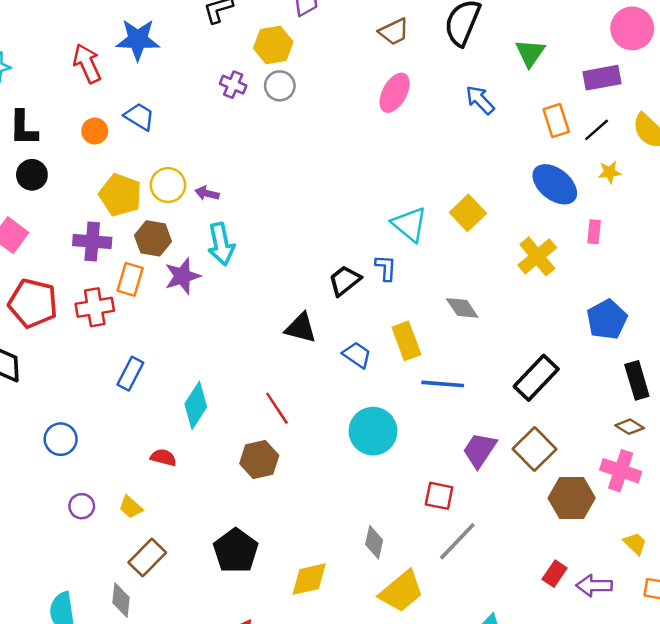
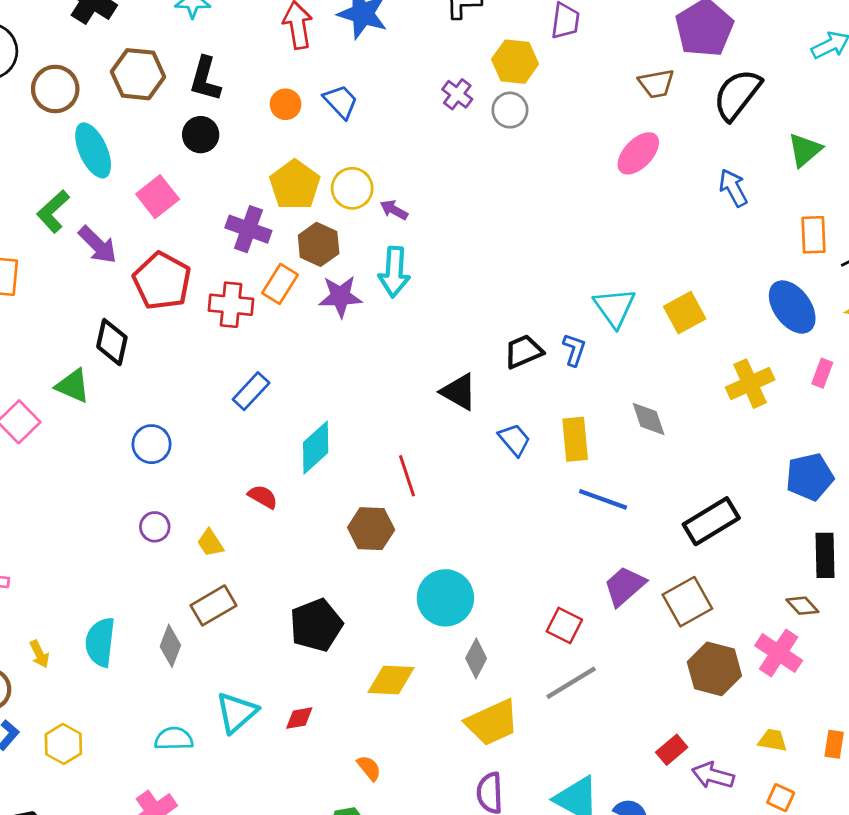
cyan circle: (373, 431) -> (445, 598), moved
yellow trapezoid: (635, 543) -> (773, 740), turned -50

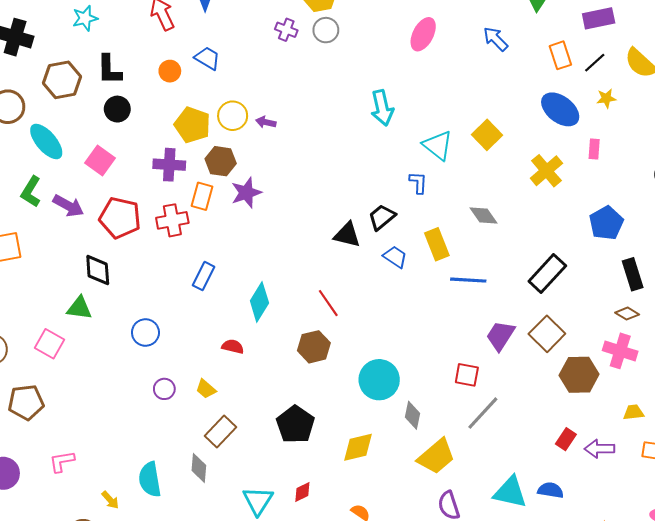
cyan arrow: (394, 272) -> (382, 108), moved
black trapezoid: (523, 351) -> (382, 217), moved

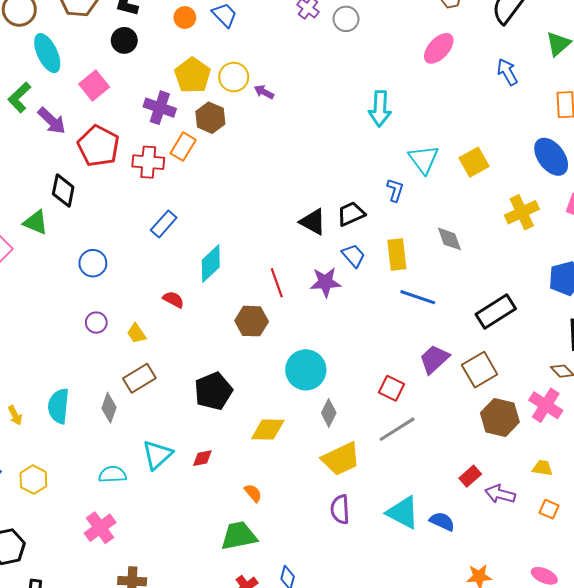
purple star: (246, 193) -> (325, 282), moved

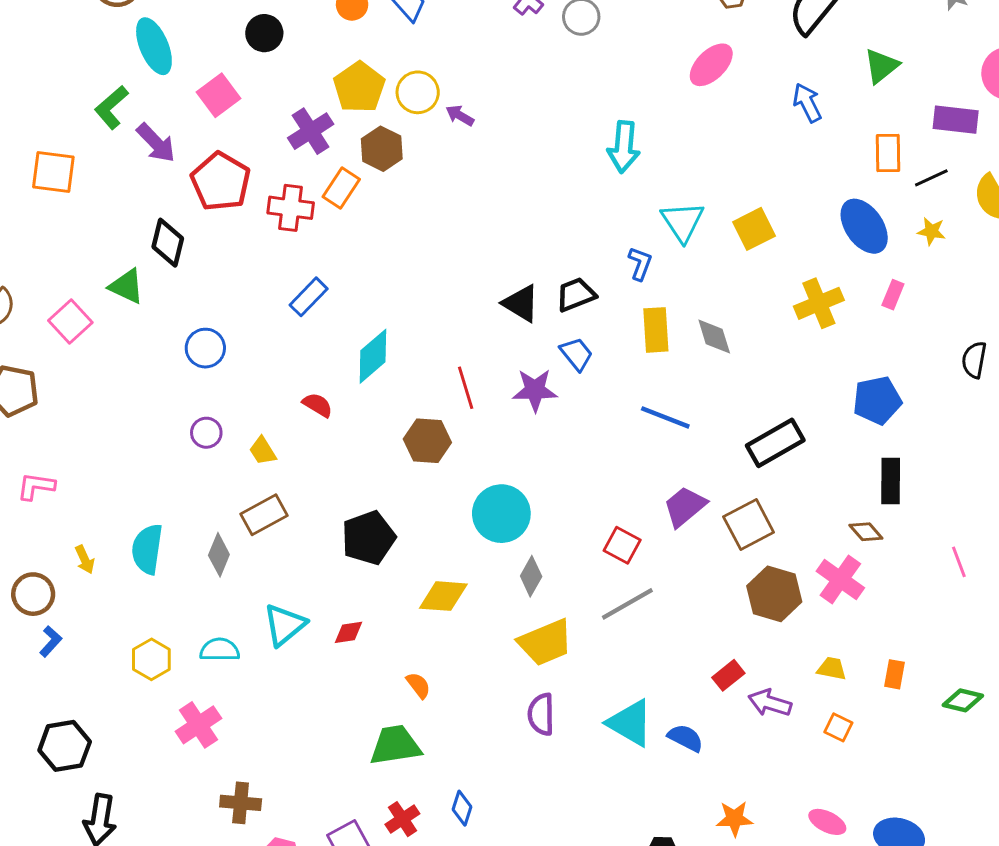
purple cross: (160, 108) -> (311, 131), turned 36
yellow rectangle: (397, 254) -> (656, 330), moved
yellow hexagon: (33, 480) -> (151, 659), moved

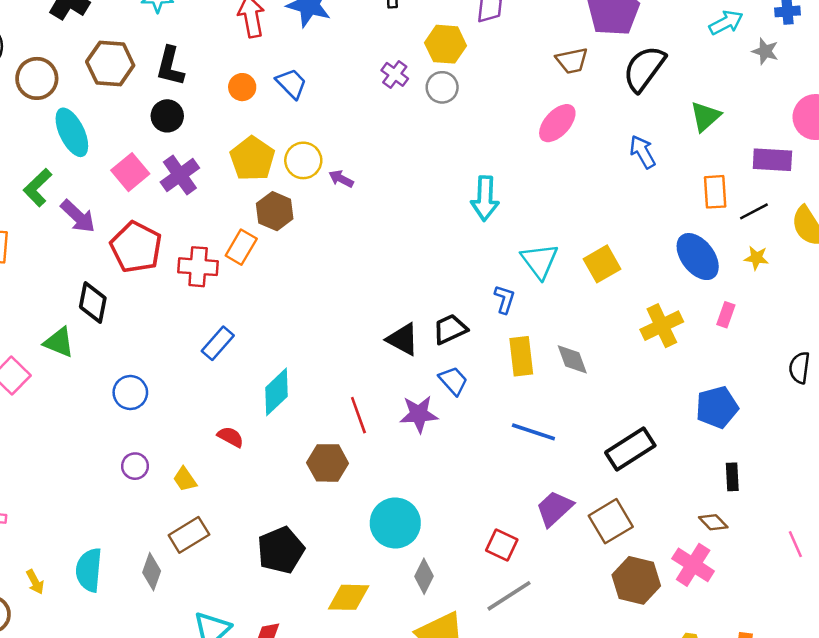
purple cross: (311, 131) -> (180, 175), moved
black rectangle: (891, 481) -> (732, 477), size x0.7

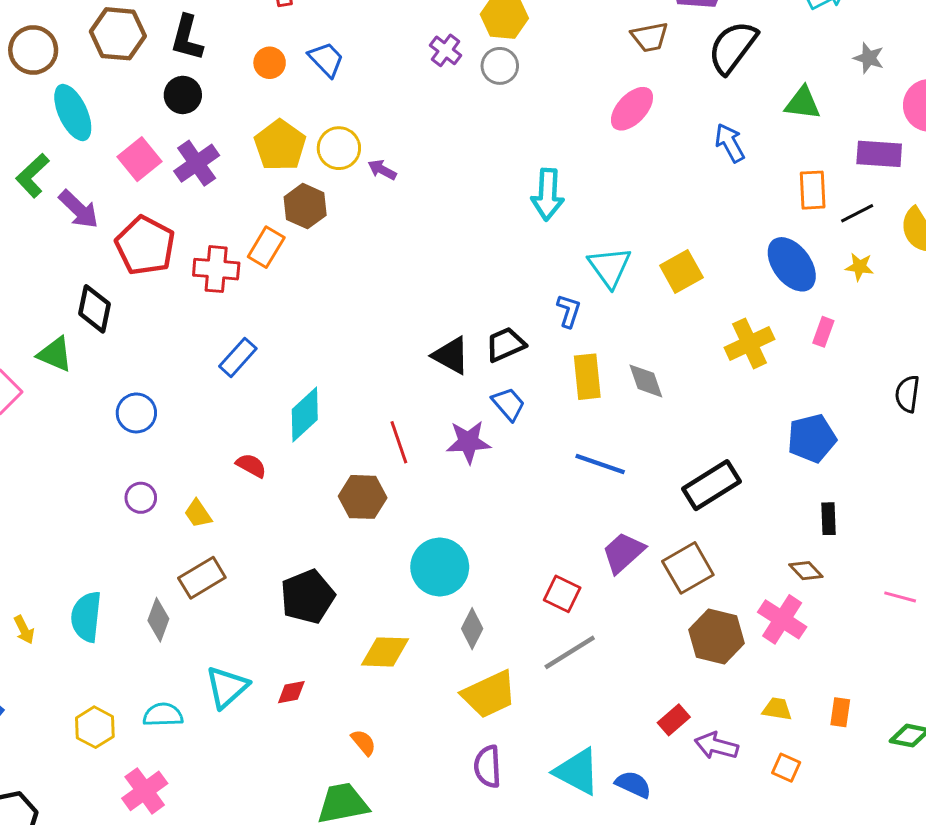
gray star: (765, 51) -> (869, 58), moved
green triangle: (705, 116) -> (803, 103), turned 48
pink line: (795, 544) -> (900, 597), turned -52

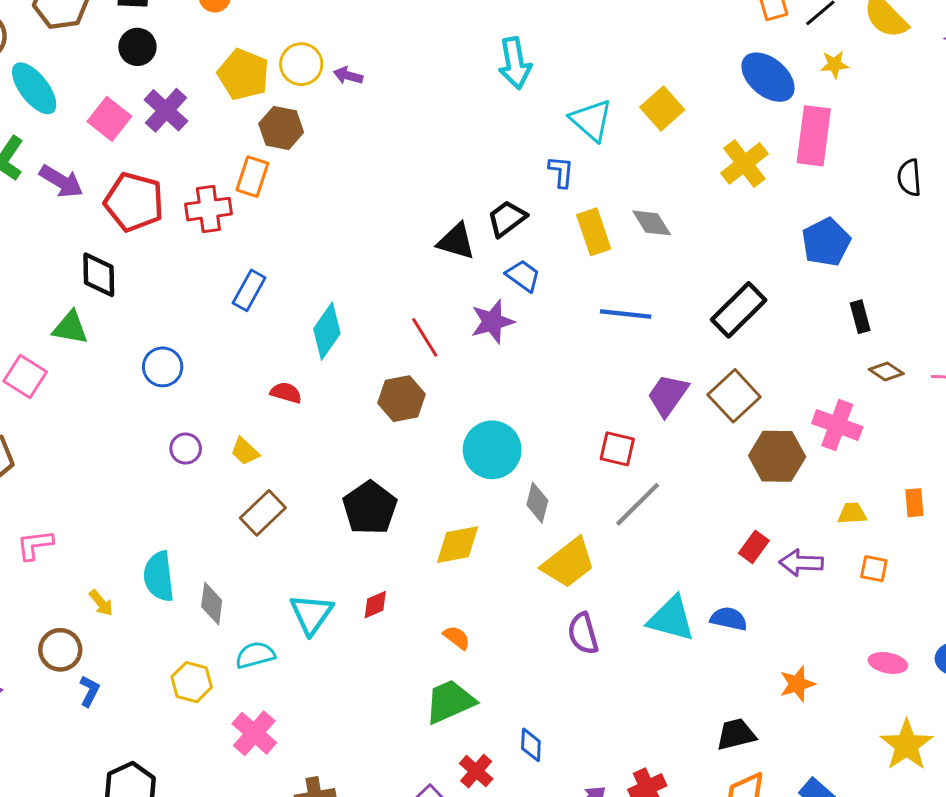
pink rectangle: (823, 332) -> (814, 136), size x2.0
brown diamond: (806, 571) -> (886, 371), moved
gray diamond: (158, 620) -> (212, 603), moved

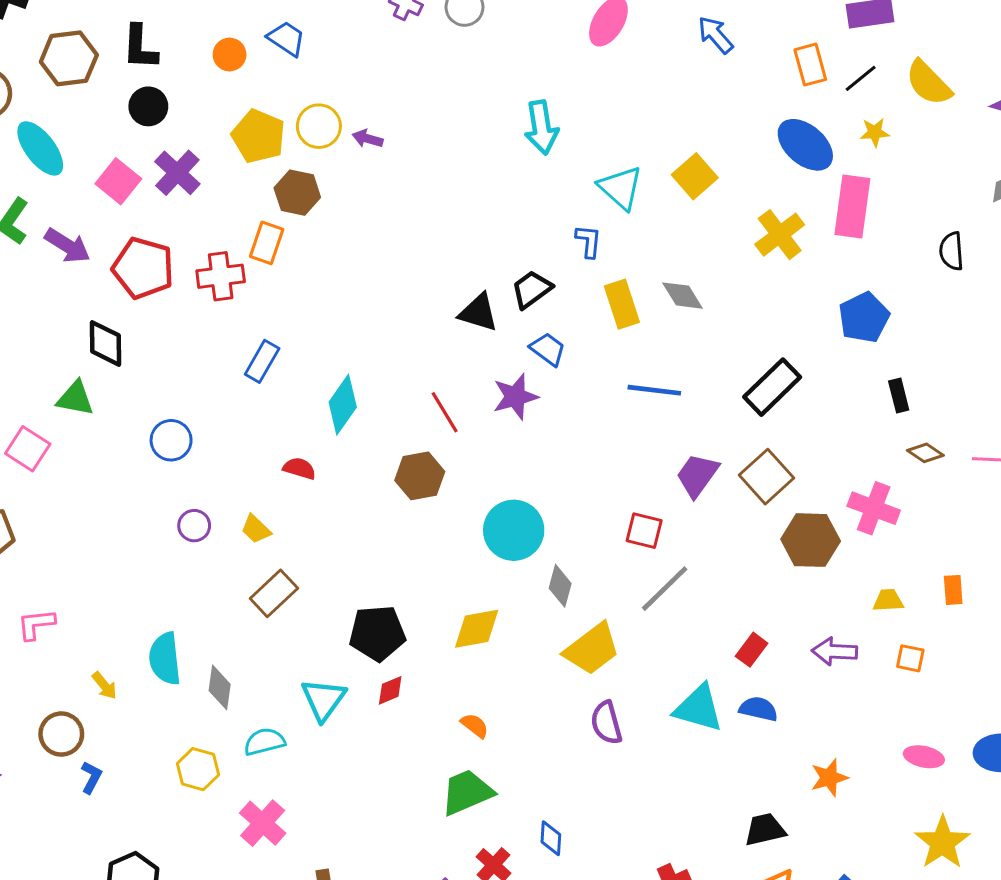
black pentagon: (370, 508) -> (377, 633), moved, turned 30
red rectangle: (754, 547) -> (752, 650), moved

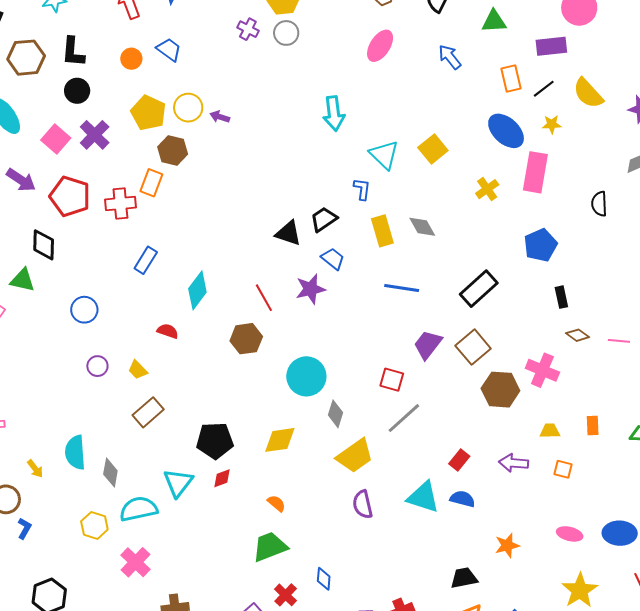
yellow cross: (780, 235) -> (487, 189), size x0.7
cyan semicircle: (264, 742) -> (139, 509), size x1.4

